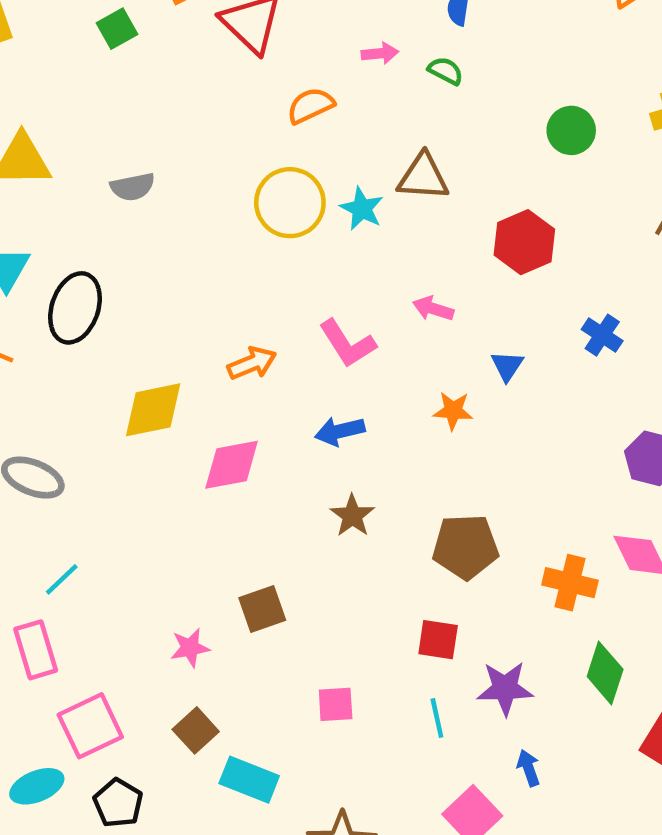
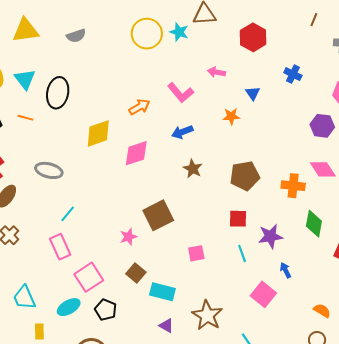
brown square: (262, 609) -> (158, 215), size x1.4

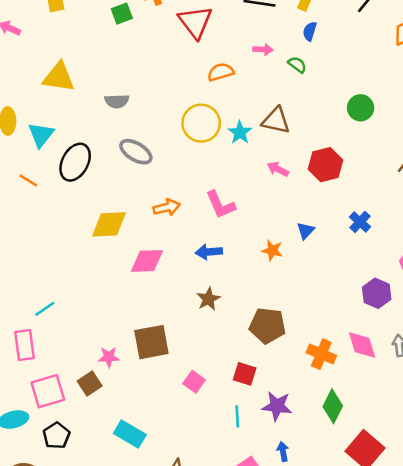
pink arrow: (216, 72) -> (278, 169), moved
gray ellipse: (49, 170) -> (136, 152), moved
pink square: (196, 253) -> (194, 382), moved, turned 30
brown square: (136, 273) -> (90, 383), moved

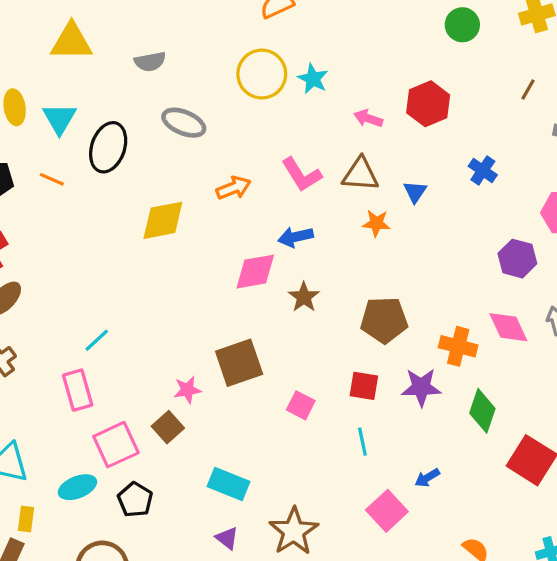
brown triangle: (276, 121) -> (360, 174), moved
pink diamond: (147, 261) -> (255, 272), moved
purple star: (277, 406) -> (421, 387), moved
blue arrow: (283, 451) -> (427, 478), turned -102

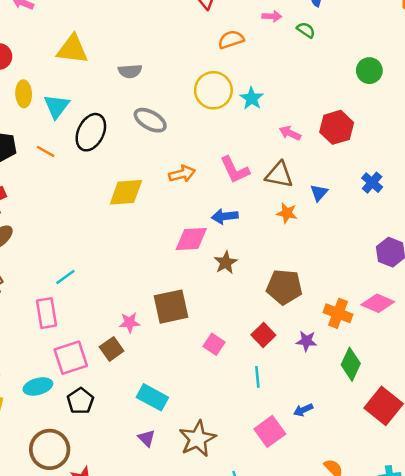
pink diamond: (508, 327) -> (378, 303), turned -48
red square: (364, 386) -> (263, 335), turned 30
purple star: (421, 387) -> (307, 341), size x0.7

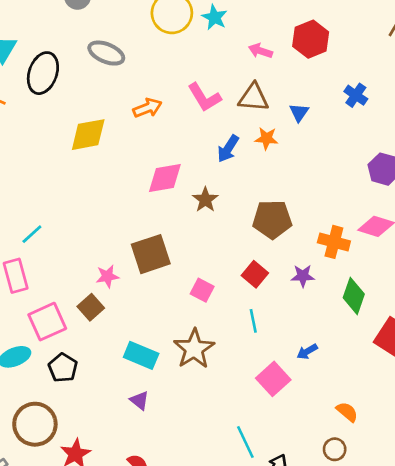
blue arrow: (225, 216) -> (228, 149), moved, turned -45
brown star: (198, 439) -> (194, 349), moved

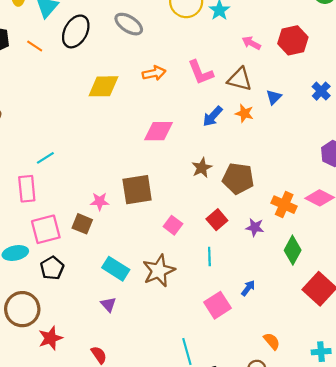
brown star: (205, 200) -> (202, 168), moved
brown square: (91, 307) -> (82, 224), turned -36
blue arrow: (307, 352) -> (248, 288), turned 147

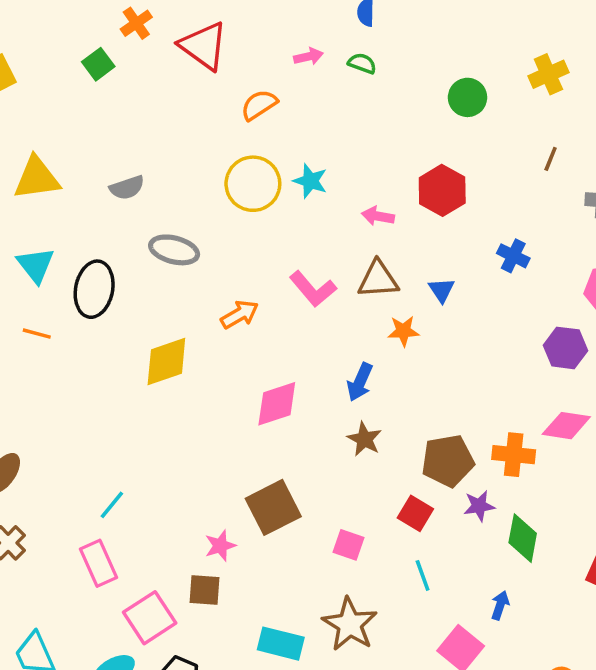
blue arrow: (213, 116) -> (360, 382), moved
brown pentagon: (238, 178) -> (448, 461), moved
green diamond: (293, 250) -> (523, 538), moved

